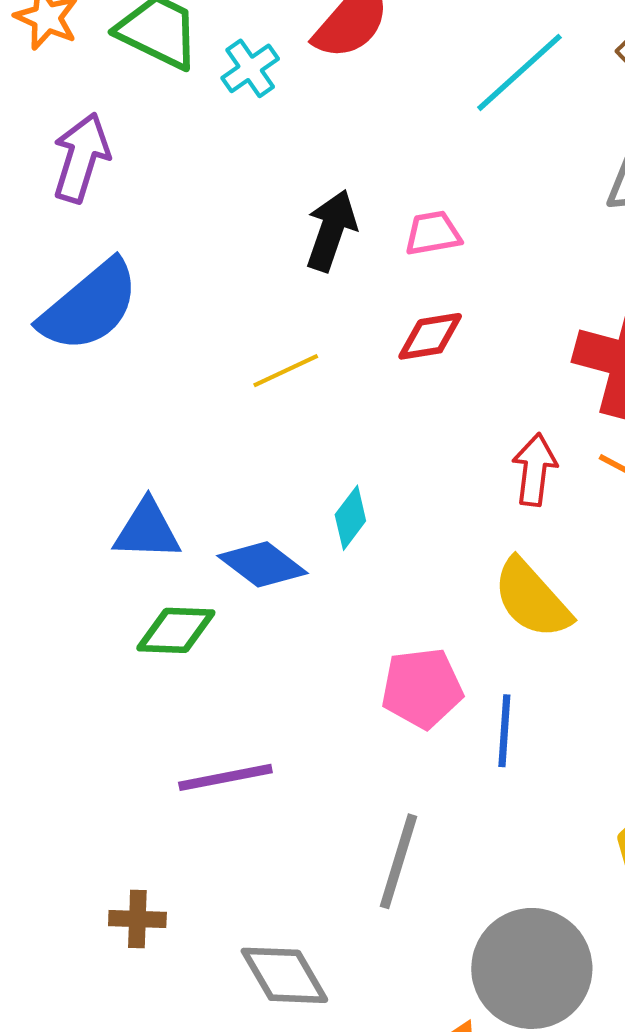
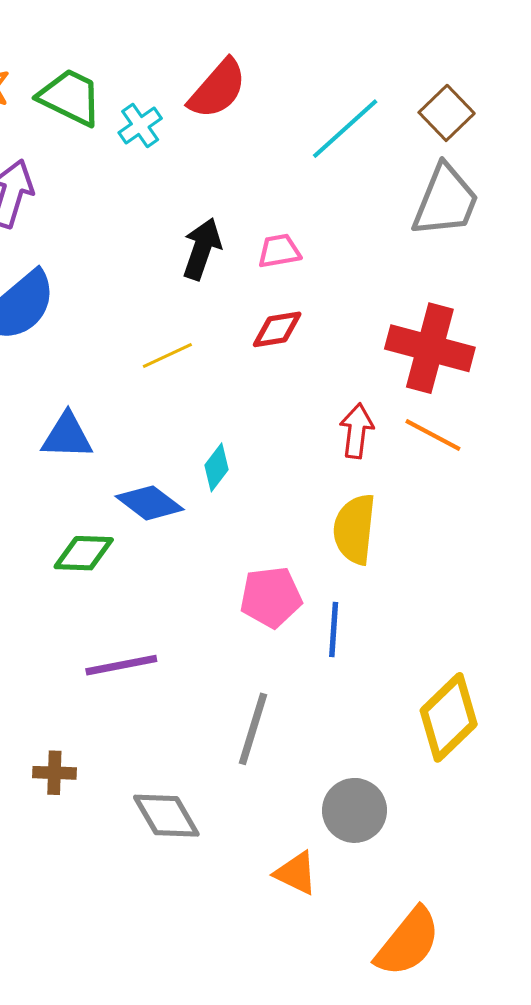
blue triangle: (147, 530) -> (67, 436), moved
yellow semicircle: (532, 599) -> (355, 529), turned 48
gray circle: (532, 968) -> (355, 810), size x0.7

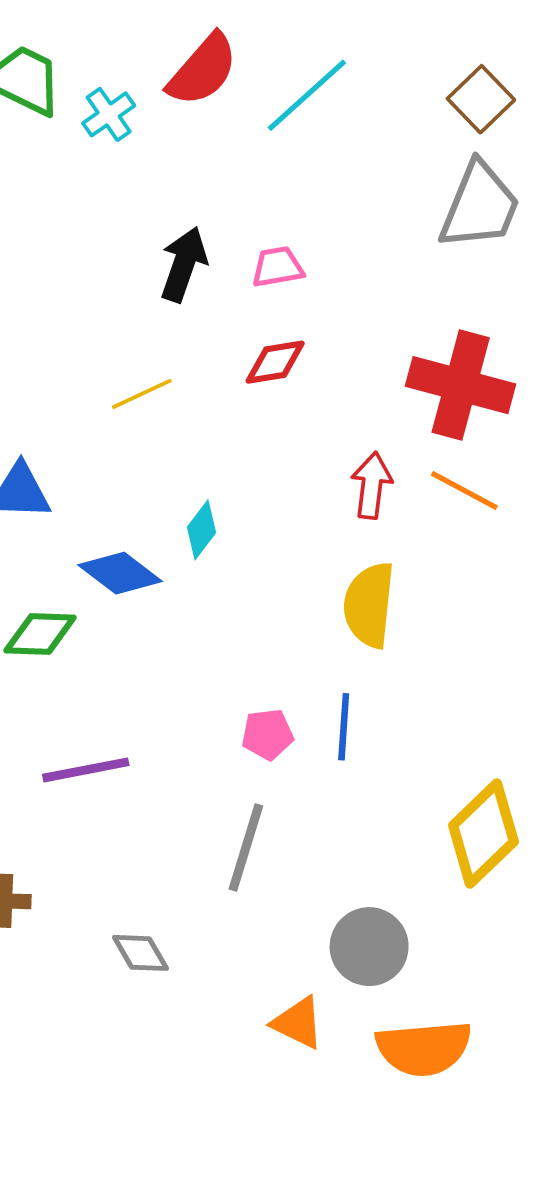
cyan line: (345, 129) -> (307, 95), moved
pink pentagon: (271, 597) -> (267, 734), moved, size x0.7
gray diamond: (166, 816) -> (140, 953), size x0.7
orange semicircle: (408, 942) -> (424, 1048), moved, turned 46

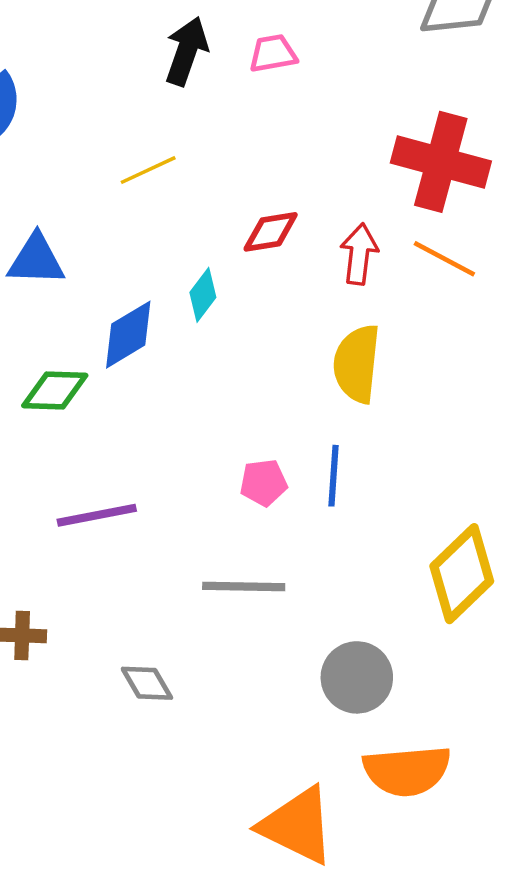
red diamond: (275, 362) -> (271, 232), moved
blue diamond: (120, 573) -> (128, 335), turned -68
gray line: (246, 847) -> (244, 586), turned 74
orange triangle: (298, 1023) -> (297, 826), moved, size x1.6

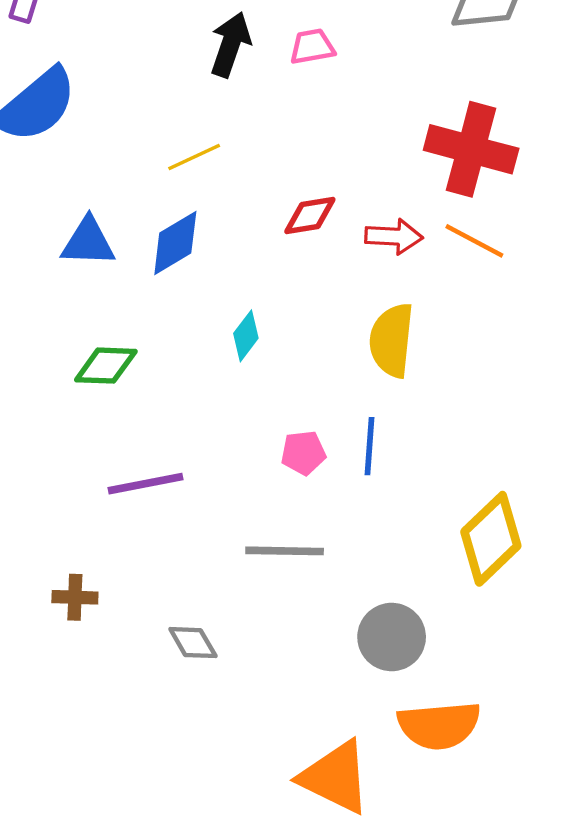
red arrow: (359, 254) -> (394, 236), turned 86
cyan diamond: (203, 295) -> (246, 336), moved
blue diamond: (128, 335) -> (175, 243), moved

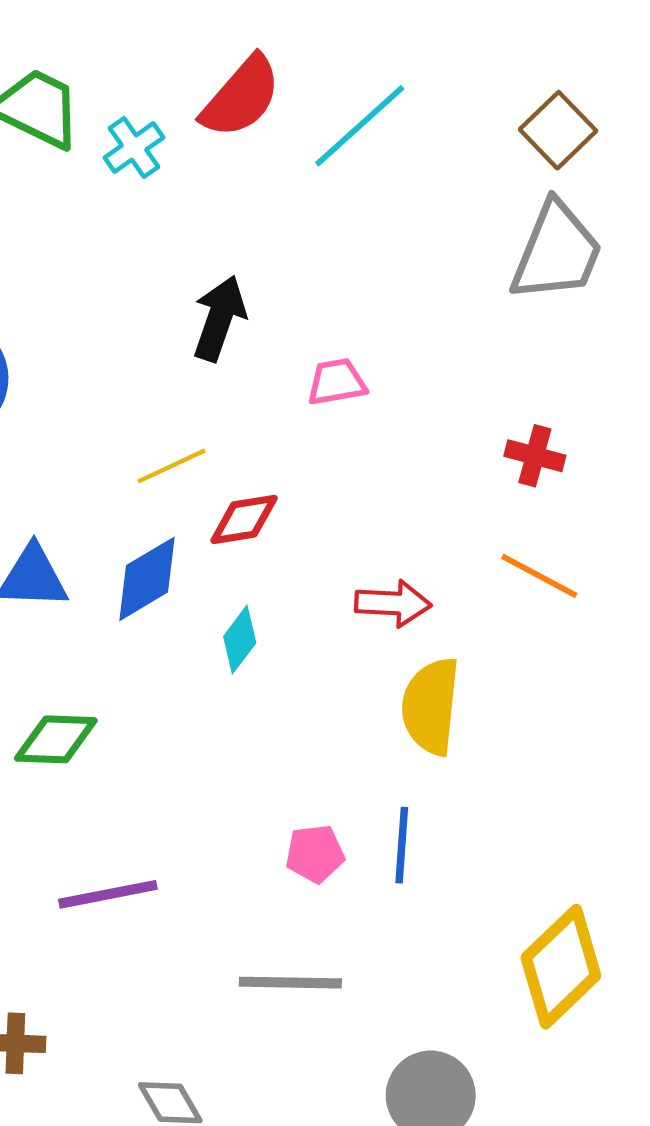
pink trapezoid: (312, 47) -> (337, 382), moved
red cross: (471, 149) -> (535, 456), size x0.5
red diamond: (310, 215) -> (244, 519), moved
red arrow: (394, 236) -> (393, 603), moved
cyan diamond: (246, 336) -> (240, 640), moved

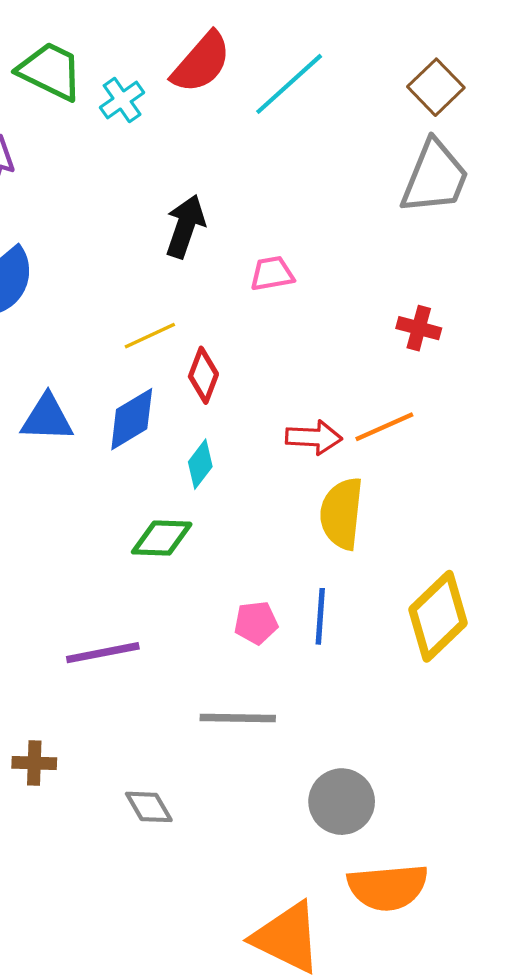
red diamond: (244, 519) -> (203, 375), turned -60
orange line: (539, 576) -> (384, 427), moved, turned -52
green diamond: (56, 739) -> (162, 538), moved
yellow diamond: (561, 967) -> (438, 616), moved

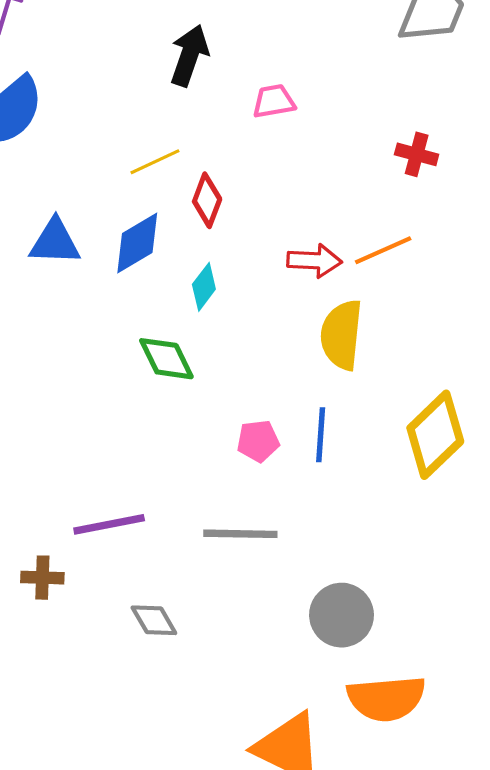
green diamond: (162, 538) -> (166, 359), turned 62
purple line: (103, 653) -> (109, 524), moved

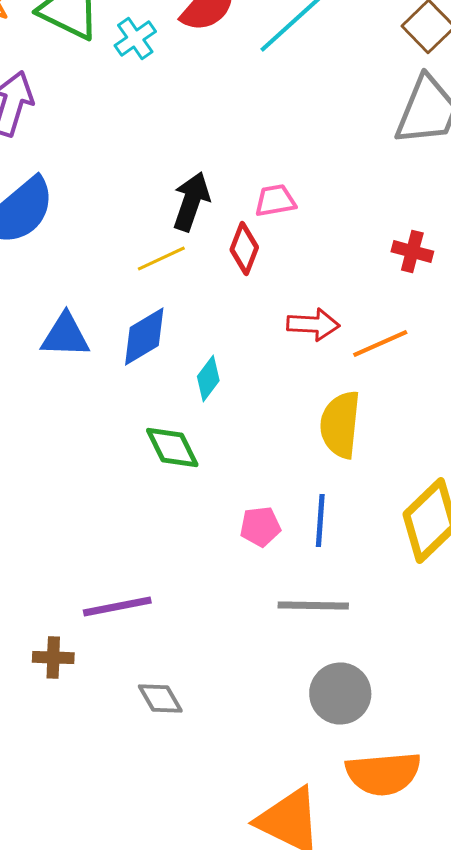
black arrow: (189, 55) -> (191, 202), moved
red diamond: (207, 200) -> (244, 248), moved
red arrow: (314, 261) -> (313, 324), moved
gray line: (240, 534) -> (313, 606), moved

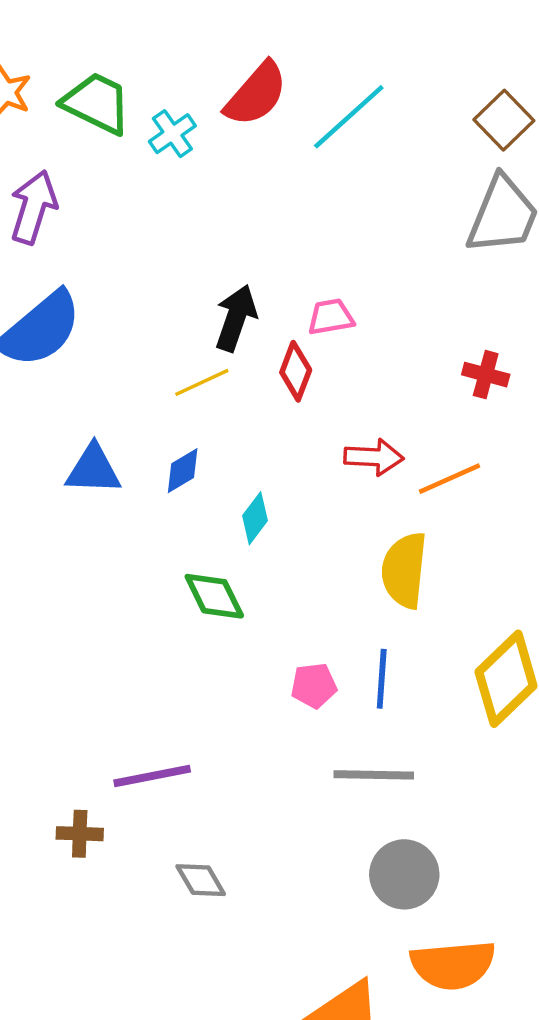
blue diamond: (144, 336) -> (183, 471), size x0.7

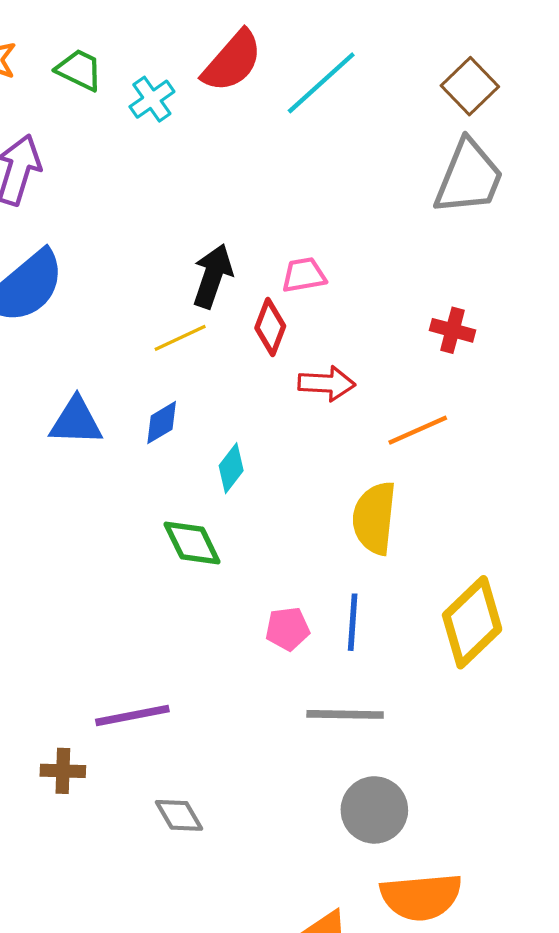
green trapezoid: (97, 103) -> (79, 70), size x0.7
red arrow: (374, 457) -> (327, 383), moved

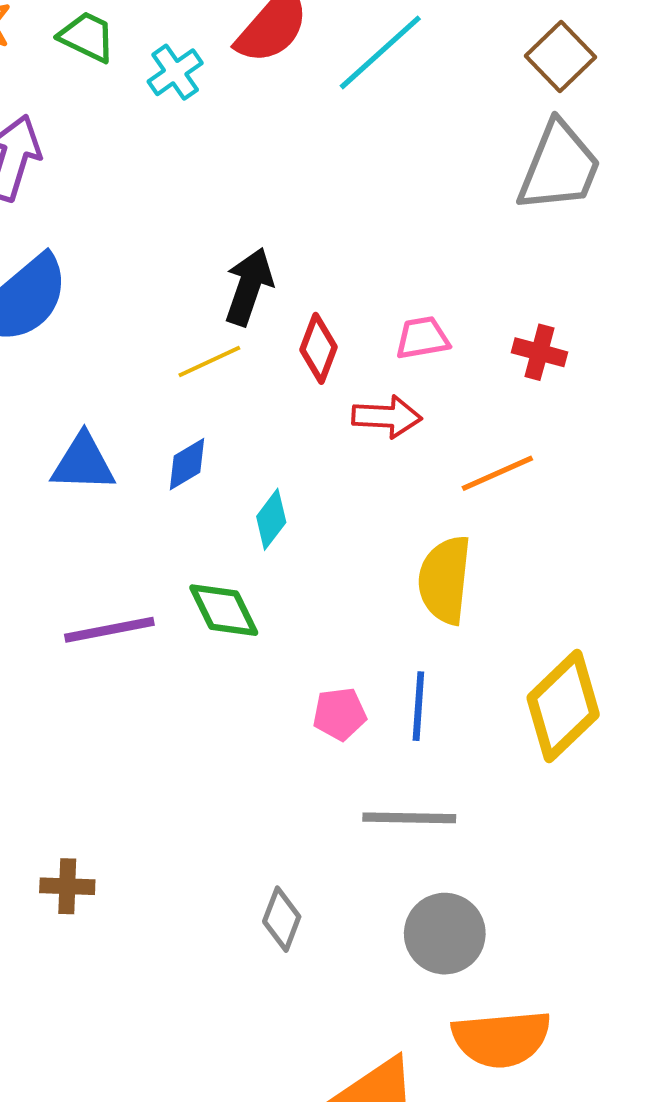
pink trapezoid: (304, 275) -> (422, 338), moved
purple line: (132, 716) -> (109, 630), moved
gray diamond: (179, 815) -> (282, 919), moved, turned 51

